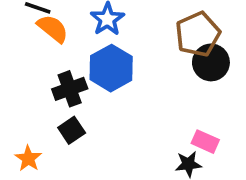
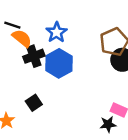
black cross: (70, 89) -> (34, 56), moved

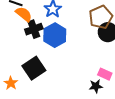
black square: (34, 103) -> (34, 68), size x1.6

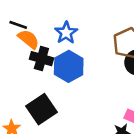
black cross: (34, 29) -> (41, 59), turned 36

